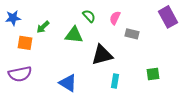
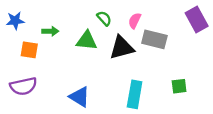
green arrow: (43, 27) -> (50, 31), turned -136
gray rectangle: (132, 34) -> (154, 39), size x1.5
black triangle: (102, 55) -> (122, 48), moved
cyan rectangle: (115, 81) -> (135, 94), size x1.6

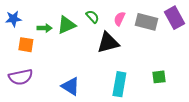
gray rectangle: (154, 39) -> (146, 22), moved
green triangle: (87, 41) -> (66, 25), moved, turned -30

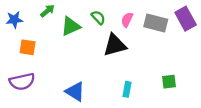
green arrow: (45, 28) -> (47, 11), moved, turned -40
cyan rectangle: (119, 84) -> (127, 89), size x0.6

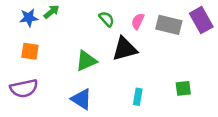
blue star: (14, 20) -> (29, 18), moved
green triangle: (71, 26) -> (86, 61), moved

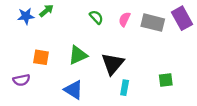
black triangle: (125, 49) -> (113, 64), moved, turned -35
orange square: (30, 51) -> (41, 57), moved
purple semicircle: (24, 88) -> (21, 80), size x0.7

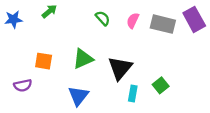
blue star: (26, 16) -> (13, 19), moved
green square: (166, 80) -> (161, 85), moved, turned -32
blue triangle: (74, 90) -> (78, 96), turned 36

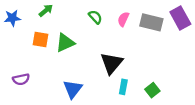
green triangle: (83, 59) -> (65, 43), moved
orange square: (44, 61) -> (40, 40), moved
green square: (161, 85) -> (152, 90), moved

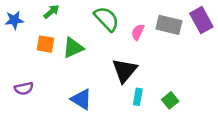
green semicircle: (95, 17) -> (107, 19), size x1.6
pink semicircle: (123, 19) -> (138, 32), moved
blue triangle: (73, 89) -> (81, 99), turned -36

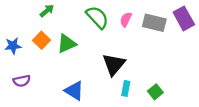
blue star: (14, 20) -> (13, 46), moved
pink semicircle: (138, 32) -> (126, 19), moved
orange square: (45, 44) -> (41, 40), turned 35

